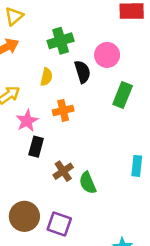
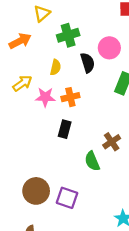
yellow triangle: (14, 16) -> (42, 13), moved
pink star: (27, 121) -> (45, 97), moved, turned 30
black rectangle: (36, 147) -> (65, 129), moved
brown cross: (63, 171) -> (112, 142), moved

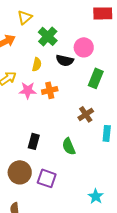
green cross: (68, 35) -> (48, 36), turned -30
black semicircle: (88, 63) -> (65, 60), turned 120
black rectangle: (65, 129) -> (34, 141), moved
brown cross: (112, 142) -> (86, 114), moved

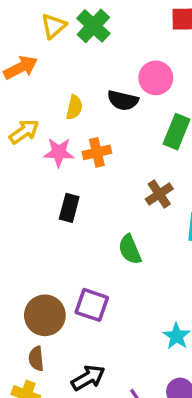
green cross: (48, 36) -> (93, 26), moved
black rectangle: (34, 141) -> (69, 208), moved
brown circle: (20, 172) -> (45, 315), moved

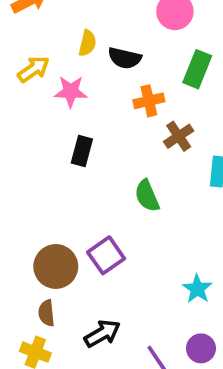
black semicircle: (123, 100) -> (125, 58), moved
orange cross: (97, 152) -> (149, 101), moved
purple square: (92, 305) -> (106, 255), turned 36

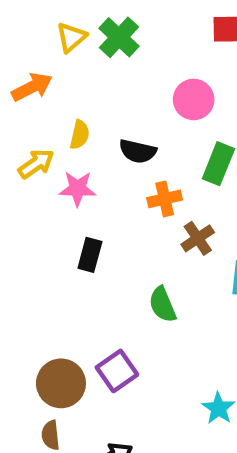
yellow semicircle: (87, 43) -> (80, 135), moved

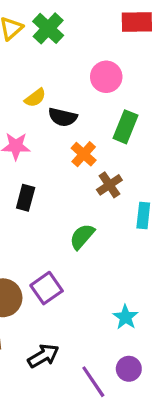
yellow semicircle: (80, 135) -> (35, 98), moved, turned 40
orange cross: (165, 199) -> (84, 154), turned -35
green semicircle: (163, 305) -> (82, 236), turned 64

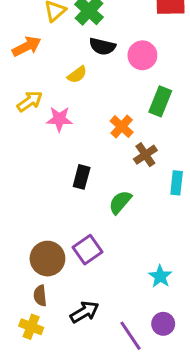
black semicircle: (63, 117) -> (102, 46), moved
black rectangle: (26, 198) -> (82, 177), moved

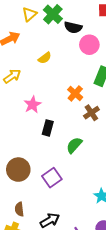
black semicircle: (102, 46) -> (73, 27), moved
pink star: (59, 119) -> (33, 105), moved, turned -30
brown circle: (47, 259) -> (18, 170), moved

